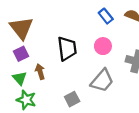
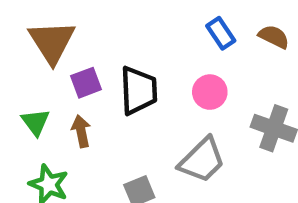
purple square: (21, 54) -> (86, 83), moved
green triangle: (20, 78) -> (35, 122), moved

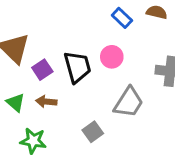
pink circle: (210, 92) -> (112, 57), moved
brown arrow: (81, 131) -> (46, 102), turned -60

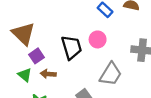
purple square: (42, 70) -> (37, 56), moved

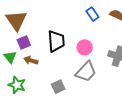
pink circle: (98, 39) -> (85, 47), moved

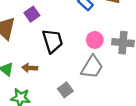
purple square: (24, 43) -> (32, 14), moved
pink circle: (85, 47) -> (95, 40), moved

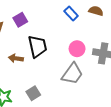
brown arrow: (30, 68) -> (16, 58), moved
gray square: (65, 90) -> (33, 93), moved

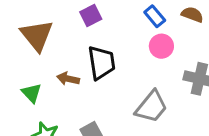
purple square: (20, 20) -> (91, 15), moved
pink circle: (77, 49) -> (161, 46), moved

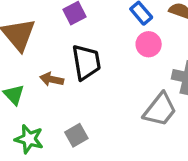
gray trapezoid: (151, 107) -> (160, 110), moved

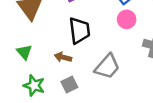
brown arrow: (52, 79) -> (63, 57), moved
gray trapezoid: (160, 110) -> (107, 67), moved

